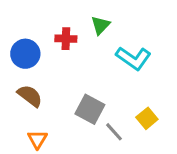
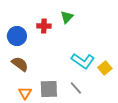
cyan L-shape: (133, 58) -> (83, 61), moved
gray square: (90, 109) -> (49, 89), moved, turned -30
yellow square: (147, 118) -> (105, 68), moved

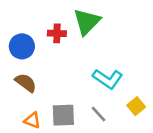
green triangle: (67, 17) -> (87, 22), size x1.6
yellow square: (105, 68) -> (136, 106), moved
orange triangle: (25, 93) -> (32, 120), turned -40

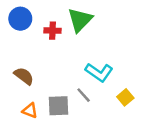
blue circle: (22, 46) -> (20, 19), moved
gray line: (98, 114) -> (84, 95), moved

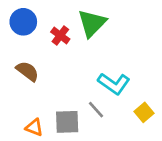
red cross: (53, 31) -> (60, 36), turned 35
brown semicircle: (24, 76) -> (27, 71), moved

